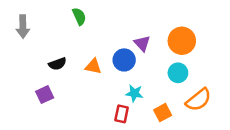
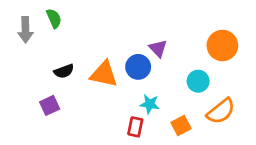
green semicircle: (79, 16) -> (54, 18), moved
orange circle: (182, 41) -> (222, 45), moved
orange triangle: (93, 66) -> (104, 74), size x1.5

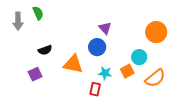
purple triangle: (158, 48) -> (105, 28), moved
orange triangle: (104, 74) -> (73, 64), moved
orange square: (181, 125) -> (127, 71), moved

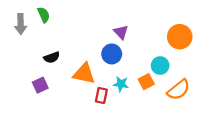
red rectangle: (95, 89) -> (101, 95), moved

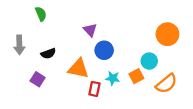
gray arrow: (21, 24) -> (19, 45), moved
purple triangle: (121, 32) -> (90, 30), moved
purple square: (40, 85) -> (38, 79), turned -32

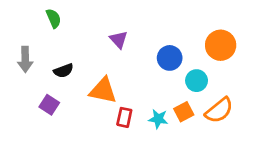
blue circle: (104, 50) -> (170, 58), moved
orange square: (136, 76) -> (184, 112), moved
cyan star: (113, 78) -> (158, 119), moved

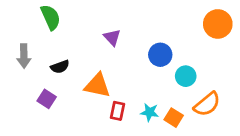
green semicircle: (54, 18) -> (51, 17), size x1.4
orange circle: (221, 45) -> (218, 24), moved
orange square: (184, 112) -> (174, 118), moved, turned -30

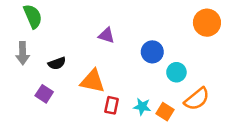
green semicircle: (51, 17) -> (33, 16), moved
purple triangle: (112, 37) -> (107, 35), turned -30

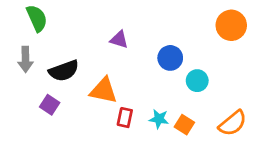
black semicircle: (57, 63) -> (64, 71), size x1.5
orange semicircle: (197, 99) -> (233, 123), moved

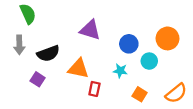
orange circle: (231, 25) -> (168, 38), moved
purple triangle: (119, 39) -> (90, 30), size x1.5
cyan star: (159, 119) -> (120, 71), moved

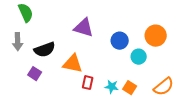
cyan star: (120, 71) -> (112, 87), moved

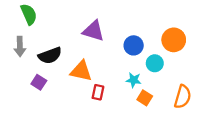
cyan star: (112, 87) -> (134, 80), moved
orange semicircle: (164, 87) -> (183, 97), turned -35

